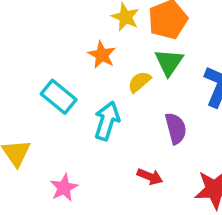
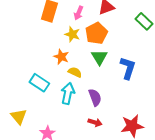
yellow semicircle: (139, 82) -> (75, 72), moved, turned 72
purple semicircle: (176, 128) -> (95, 97), moved

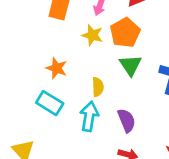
orange star: (61, 57) -> (57, 68), moved
yellow semicircle: (75, 72) -> (98, 87), turned 64

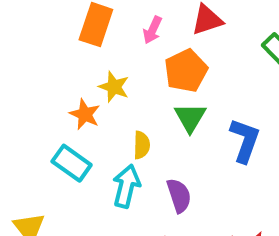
yellow star: (92, 35) -> (114, 87), moved

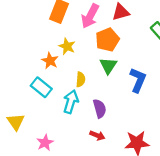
pink arrow: (152, 30) -> (90, 16), size x1.6

